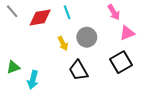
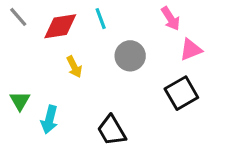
yellow arrow: (63, 43) -> (74, 67), moved
green triangle: (13, 67) -> (20, 101), turned -40
black trapezoid: (78, 70) -> (112, 130), moved

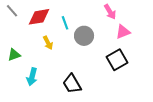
cyan line: (101, 19) -> (65, 23), moved
green triangle: (20, 101) -> (14, 55), moved, turned 40

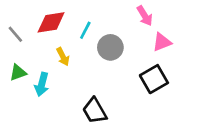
gray line: (12, 11) -> (15, 34), moved
cyan line: (65, 23) -> (85, 30), turned 48
cyan arrow: (32, 77) -> (42, 84), moved

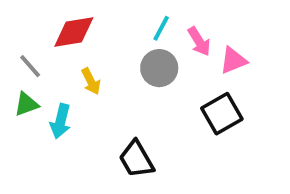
pink arrow: (145, 16) -> (199, 41), moved
cyan line: (85, 30) -> (161, 28), moved
gray line: (15, 34) -> (30, 66), moved

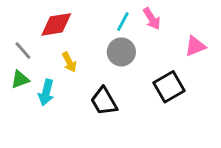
pink arrow: (199, 41) -> (152, 19), moved
pink triangle: (233, 60) -> (195, 46), moved
black trapezoid: (136, 159) -> (104, 101), moved

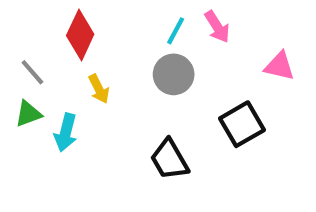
red diamond: (56, 24) -> (80, 35), turned -56
pink triangle: (195, 46) -> (279, 66), turned 35
black trapezoid: (104, 101) -> (169, 159), moved

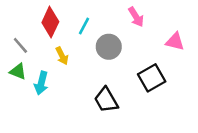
cyan line: (176, 31) -> (84, 26), moved
green triangle: (28, 114) -> (18, 71), turned 42

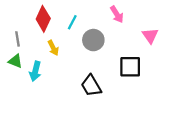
pink triangle: (175, 42) -> (150, 36), turned 42
gray line: (20, 45) -> (18, 39), turned 32
black square: (152, 78) -> (130, 67), turned 30

